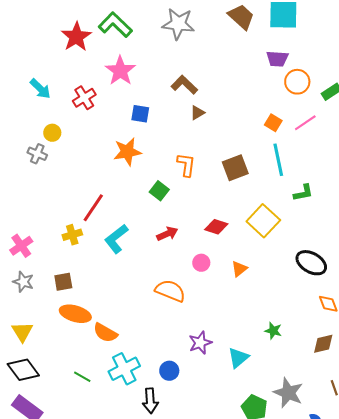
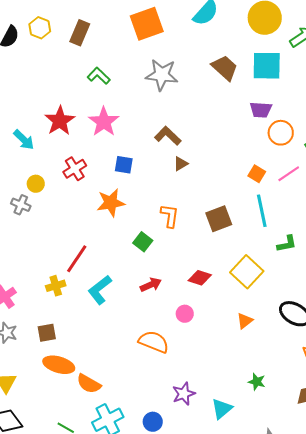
green L-shape: (115, 25) -> (99, 76), size x0.7
red star: (76, 37) -> (60, 121), moved
red cross: (84, 98) -> (75, 169), moved
orange triangle: (239, 269) -> (245, 321), moved

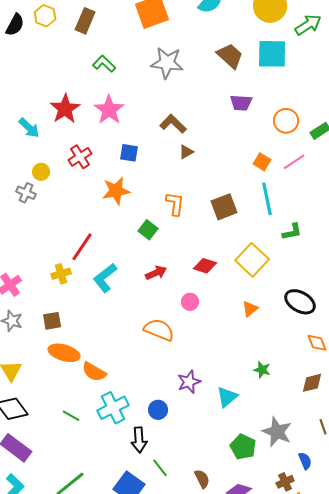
purple trapezoid: (261, 110) -> (241, 103), moved

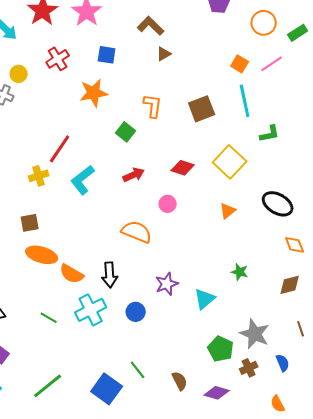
black arrow: (139, 440) -> (110, 275), moved
brown cross: (285, 482) -> (249, 368), moved

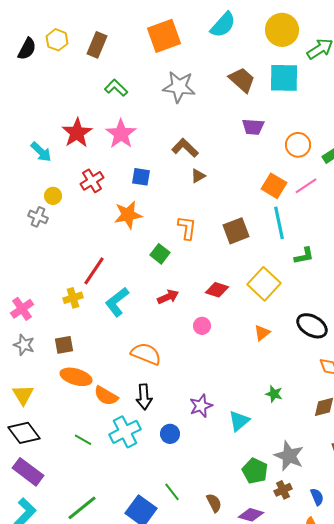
orange square: (240, 64) -> (274, 186), size x1.4
orange semicircle: (137, 232) -> (146, 354), moved
blue semicircle: (283, 363) -> (317, 497), moved

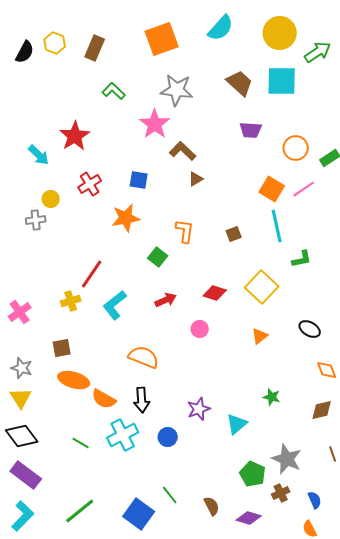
pink star: (121, 134) -> (155, 124), moved
gray cross: (38, 217) -> (36, 220), turned -30
brown square: (236, 231) -> (234, 234), size x0.6
black ellipse: (312, 326) -> (310, 329), size x0.7
gray star: (24, 345) -> (22, 368), moved

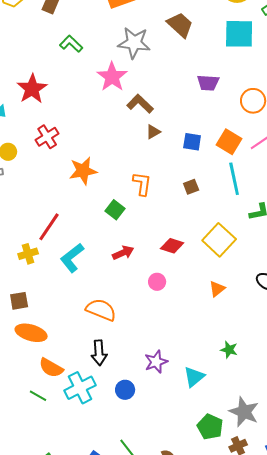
brown trapezoid: (240, 83) -> (180, 25), moved
blue square: (139, 180) -> (192, 142), moved
orange semicircle: (104, 399) -> (51, 368), moved

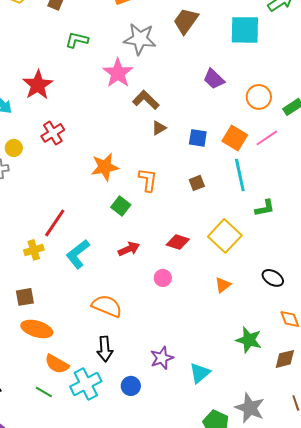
brown trapezoid: (180, 25) -> (186, 21), turned -96
green L-shape: (71, 44) -> (77, 40), turned -30
purple trapezoid: (208, 83) -> (214, 79), turned 40
orange star: (83, 171) -> (105, 167), moved
green star: (229, 350) -> (249, 340), moved, size x1.5

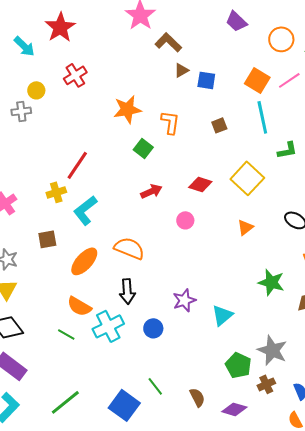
blue square: (198, 138) -> (206, 80), moved
cyan L-shape: (78, 254) -> (85, 210), moved
orange ellipse: (37, 329) -> (84, 261), moved, turned -64

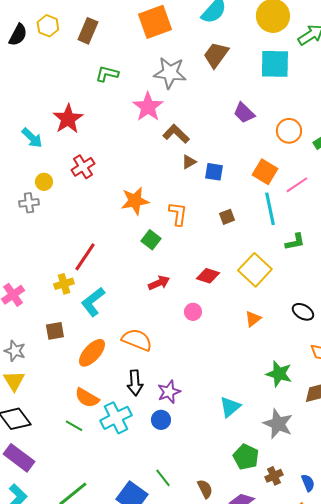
pink line: (289, 80) -> (297, 185), moved
purple star: (184, 300) -> (169, 392), moved
gray star: (272, 350) -> (278, 424), moved

